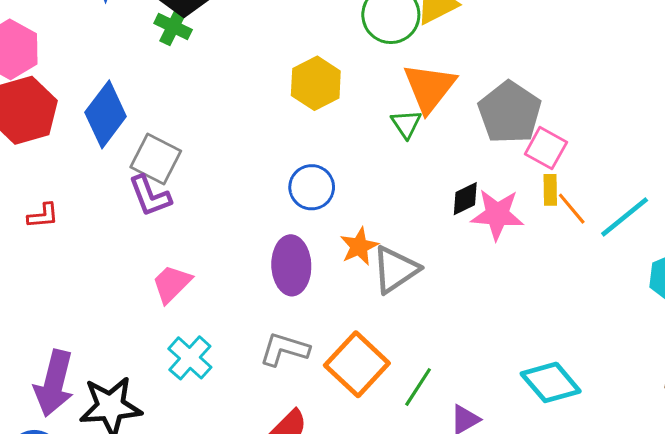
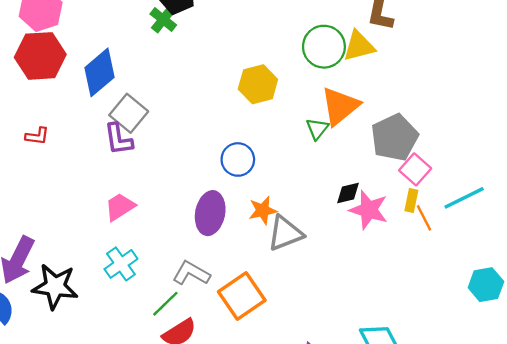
cyan line: (625, 217) -> (464, 198), moved
green line: (418, 387) -> (165, 304), moved

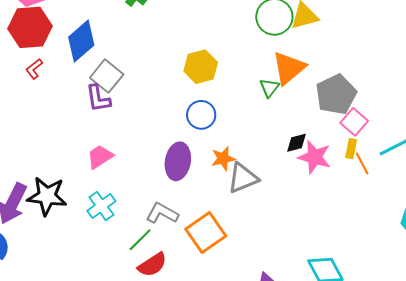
yellow hexagon: (258, 84) -> (201, 67), moved
red L-shape: (37, 136) -> (34, 69), moved, turned 135
black star: (55, 286) -> (47, 196), moved

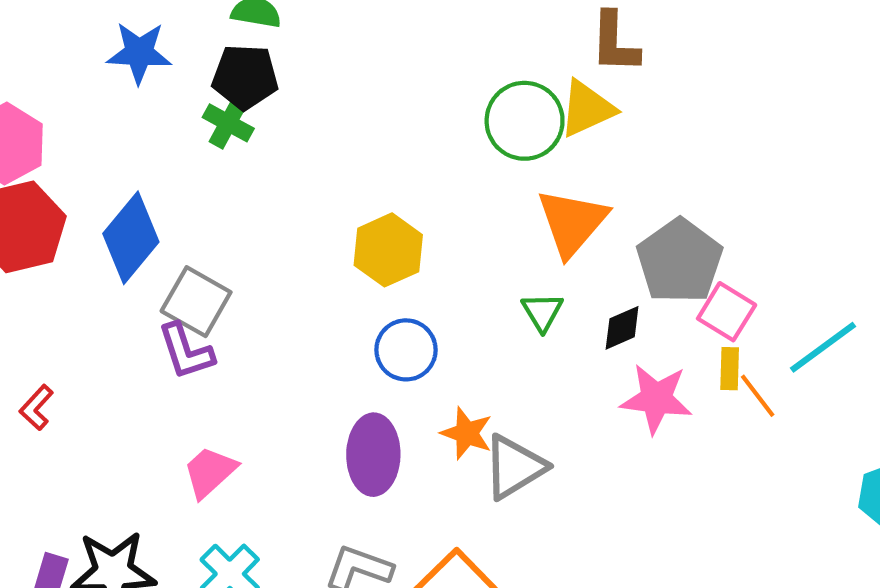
red L-shape: (34, 69) -> (36, 408), moved
green triangle: (269, 88) -> (542, 312), moved
black diamond: (296, 143) -> (622, 328), moved
orange star: (223, 159) -> (467, 433), turned -30

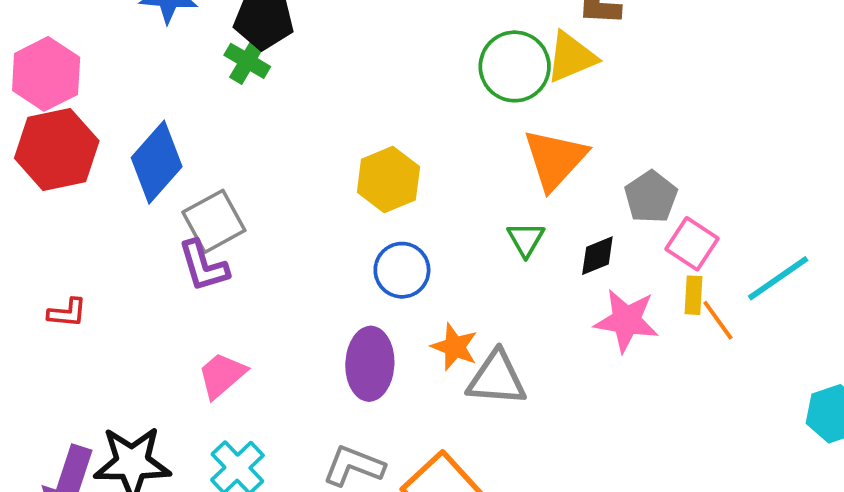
gray pentagon: (679, 261) -> (651, 197), size x0.7
gray square: (196, 302) -> (214, 221), turned 30
red L-shape: (36, 408) -> (67, 313), turned -129
gray triangle: (514, 467) -> (497, 378), turned 34

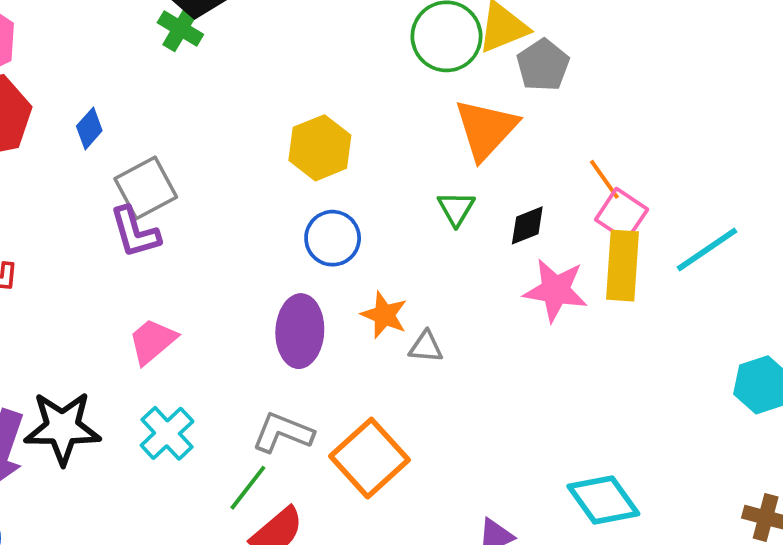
blue diamond: (157, 162) -> (89, 128), size x0.5
gray pentagon: (651, 197) -> (543, 65), moved
yellow rectangle: (693, 295) -> (622, 266), size x1.8
orange line: (718, 320) -> (604, 179), moved
gray triangle: (497, 378) -> (426, 347), size x0.6

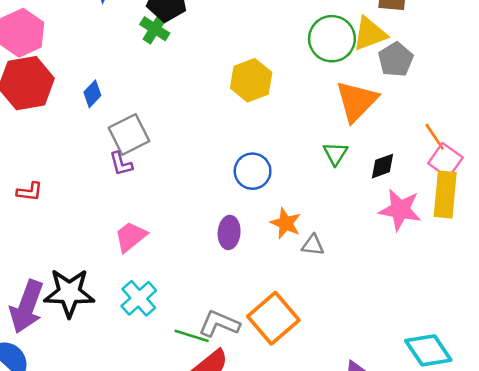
yellow hexagon: (320, 148) -> (251, 80), moved
purple L-shape: (135, 232) -> (121, 164), size x0.7
purple ellipse: (300, 331) -> (229, 232), size x0.7
gray L-shape: (283, 433) -> (219, 324), moved
green line: (248, 488) -> (192, 336), turned 68

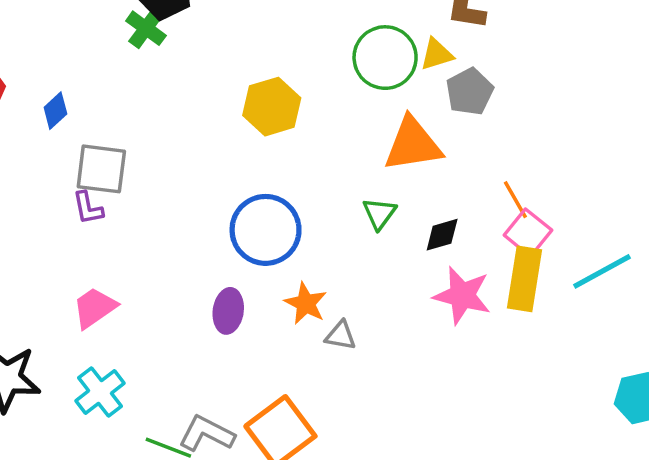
yellow triangle: (370, 34) -> (437, 54), size x0.7
orange triangle: (357, 101) -> (413, 144), turned 33
gray square: (129, 134) -> (101, 169), turned 30
blue circle: (253, 171) -> (266, 230), size x1.4

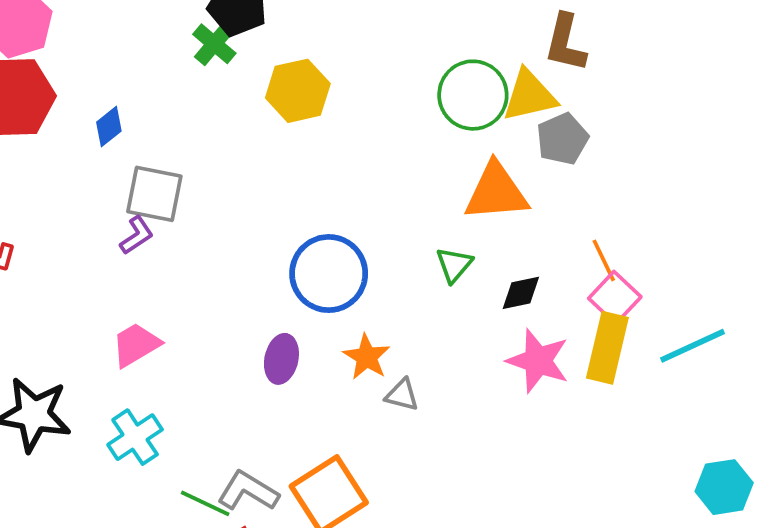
yellow triangle: (437, 54) -> (529, 96), size x1.5
yellow hexagon: (272, 107) -> (298, 91), moved
purple L-shape: (88, 208) -> (137, 235), turned -117

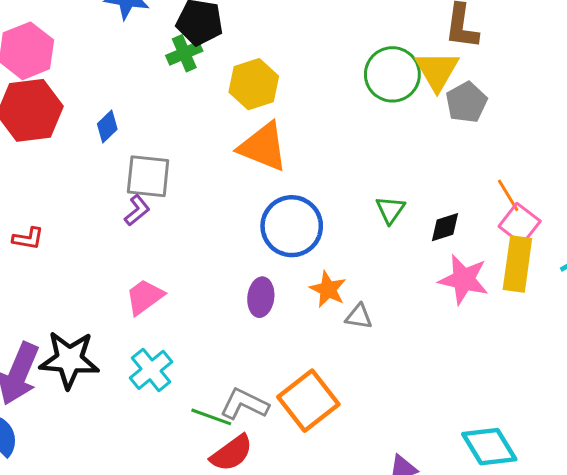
green cross: (214, 44) -> (184, 53), turned 32
yellow triangle: (529, 96) -> (437, 71), turned -42
orange triangle: (496, 192) -> (263, 147), moved, turned 32

